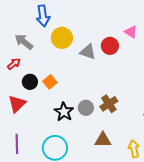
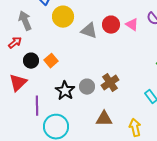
pink triangle: (131, 32) -> (132, 25), moved
gray arrow: (24, 42) -> (25, 21), turned 30
purple line: (17, 144) -> (37, 106), moved

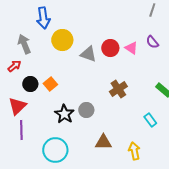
brown cross: (110, 83) -> (118, 89), moved
purple line: (37, 106) -> (21, 130), moved

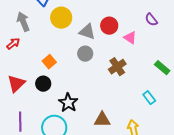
pink triangle: (131, 48) -> (130, 38), moved
black circle: (30, 84) -> (43, 84), moved
gray circle: (86, 110) -> (85, 54), moved
black star: (64, 114) -> (68, 103), moved
purple line: (21, 130) -> (20, 122), moved

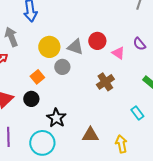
yellow circle: (61, 18) -> (49, 47), moved
purple semicircle: (151, 20) -> (139, 44), moved
gray circle: (85, 54) -> (62, 67), moved

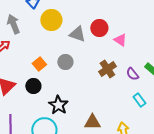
purple semicircle: (139, 44) -> (132, 74), moved
yellow circle: (49, 47) -> (51, 20), moved
gray circle: (62, 67) -> (65, 62), moved

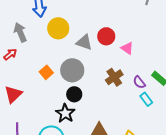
gray circle: (65, 62) -> (72, 70), size x1.5
black circle: (33, 86) -> (74, 94), moved
cyan rectangle: (139, 100) -> (146, 99), moved

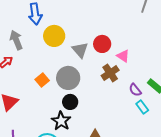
gray triangle: (84, 42) -> (80, 50), turned 30
brown cross: (114, 77) -> (110, 73), moved

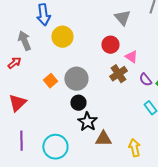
gray triangle: (80, 50) -> (122, 18), moved
purple semicircle: (135, 90) -> (145, 80), moved
black star: (61, 121) -> (87, 122), moved

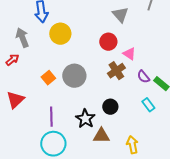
black circle: (78, 103) -> (110, 107), moved
purple line: (21, 141) -> (51, 117), moved

